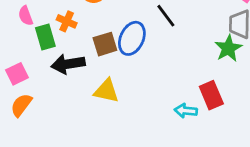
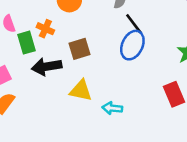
blue ellipse: (132, 38) -> (132, 45), moved
cyan arrow: (186, 111) -> (112, 108), moved

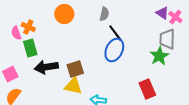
orange cross: (45, 29) -> (28, 27), moved
brown square: (79, 49) -> (75, 69), moved

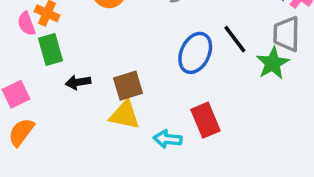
black line: (115, 33) -> (235, 39), moved
black arrow: (46, 67) -> (78, 82), size x0.6
red rectangle: (147, 89) -> (206, 120), moved

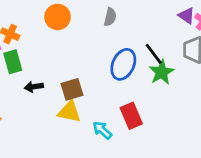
green star: (273, 63) -> (162, 72), moved
cyan arrow: (168, 139) -> (102, 130), turned 36

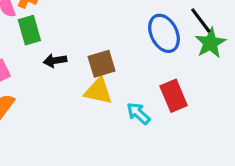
blue ellipse: (123, 64) -> (164, 33), turned -52

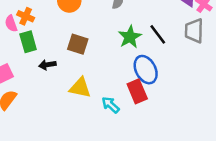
blue ellipse: (164, 33) -> (146, 70), moved
green star: (210, 43) -> (130, 37), moved
brown square: (102, 64) -> (78, 44), moved, turned 35

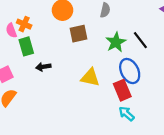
brown square: (78, 44) -> (79, 34), moved, turned -30
yellow triangle: (80, 88) -> (90, 77), moved
cyan arrow: (110, 105) -> (127, 114), moved

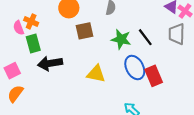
green star: (116, 42) -> (121, 39), turned -30
black arrow: (43, 67) -> (50, 63), size x1.6
red rectangle: (122, 90) -> (154, 76), moved

